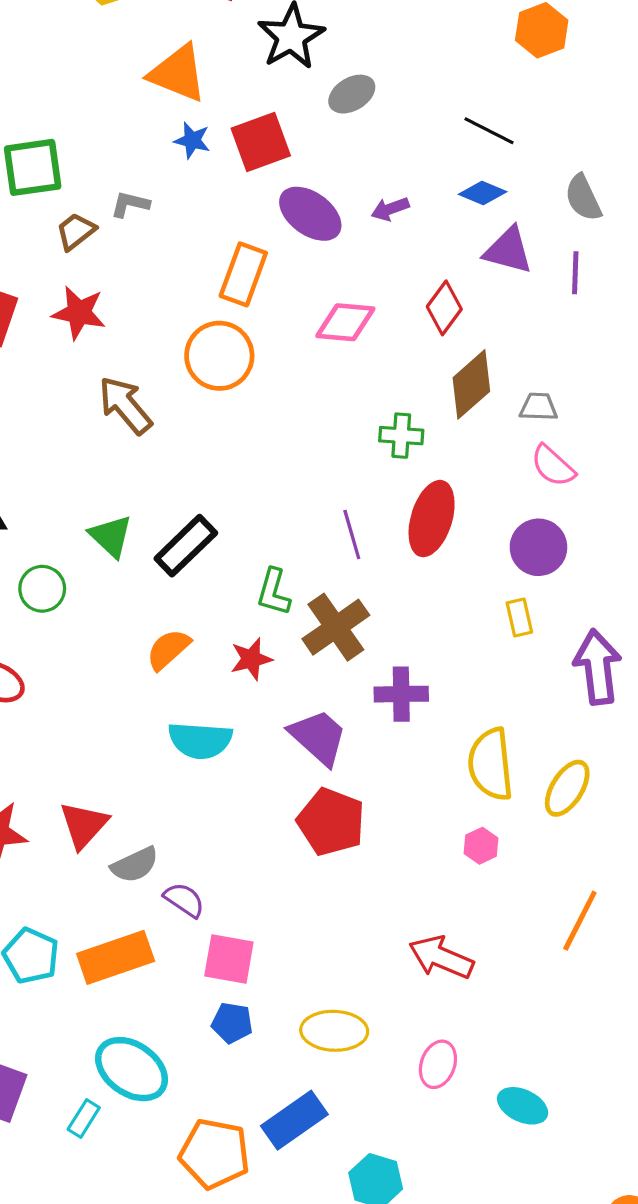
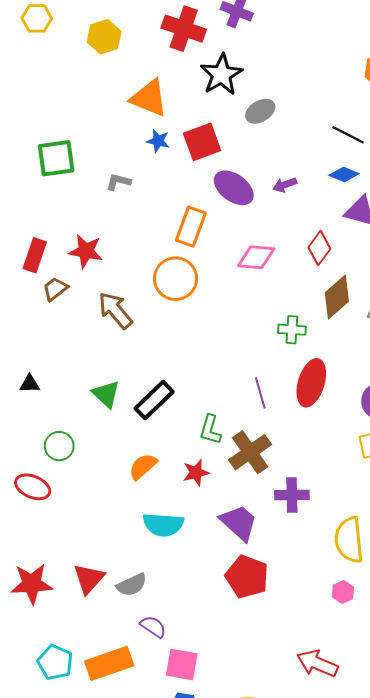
brown trapezoid: (76, 231) -> (55, 289), moved
green circle: (42, 589) -> (59, 446), moved
gray semicircle: (135, 865) -> (132, 585), moved

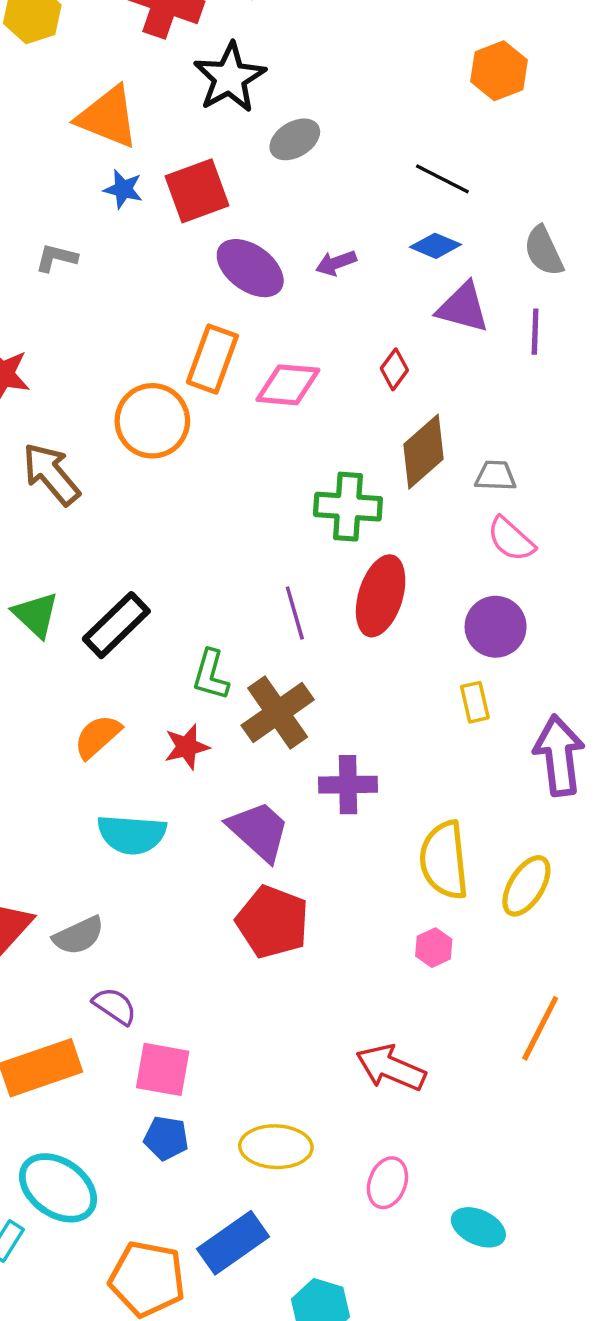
orange rectangle: (191, 227) -> (212, 359), moved
red diamond: (319, 248) -> (394, 369), size x0.7
green cross: (292, 330) -> (348, 507), size x1.4

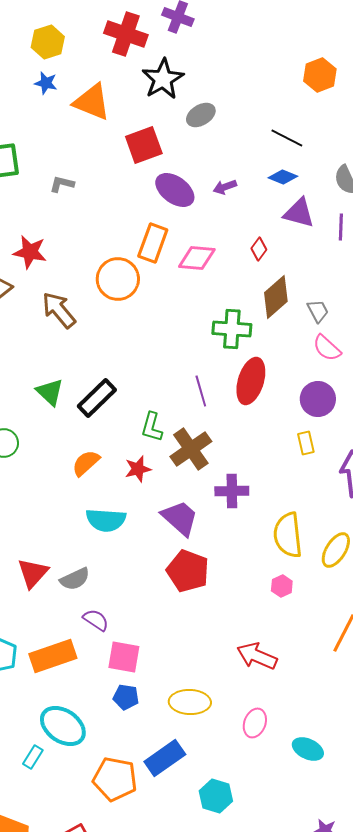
blue star: (123, 189) -> (46, 83), moved
gray trapezoid: (496, 476) -> (318, 311), turned 60

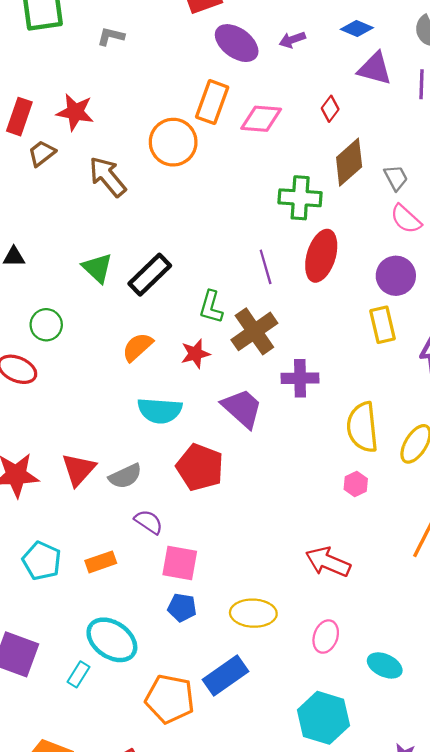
yellow rectangle: (306, 443) -> (382, 325), size x1.4
red pentagon: (188, 571) -> (200, 467), moved
orange rectangle: (53, 656) -> (101, 562), size x0.6
cyan hexagon: (216, 796) -> (323, 718), moved, size x1.4

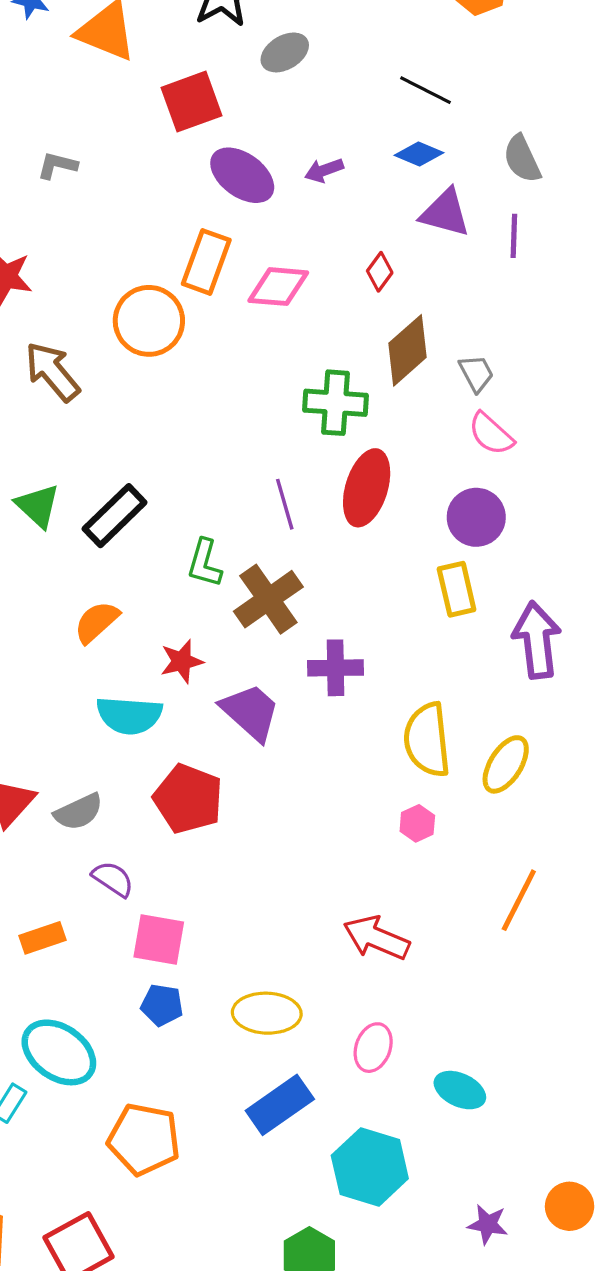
red star: (195, 354) -> (182, 661), moved
blue rectangle: (225, 675) -> (280, 1105), moved

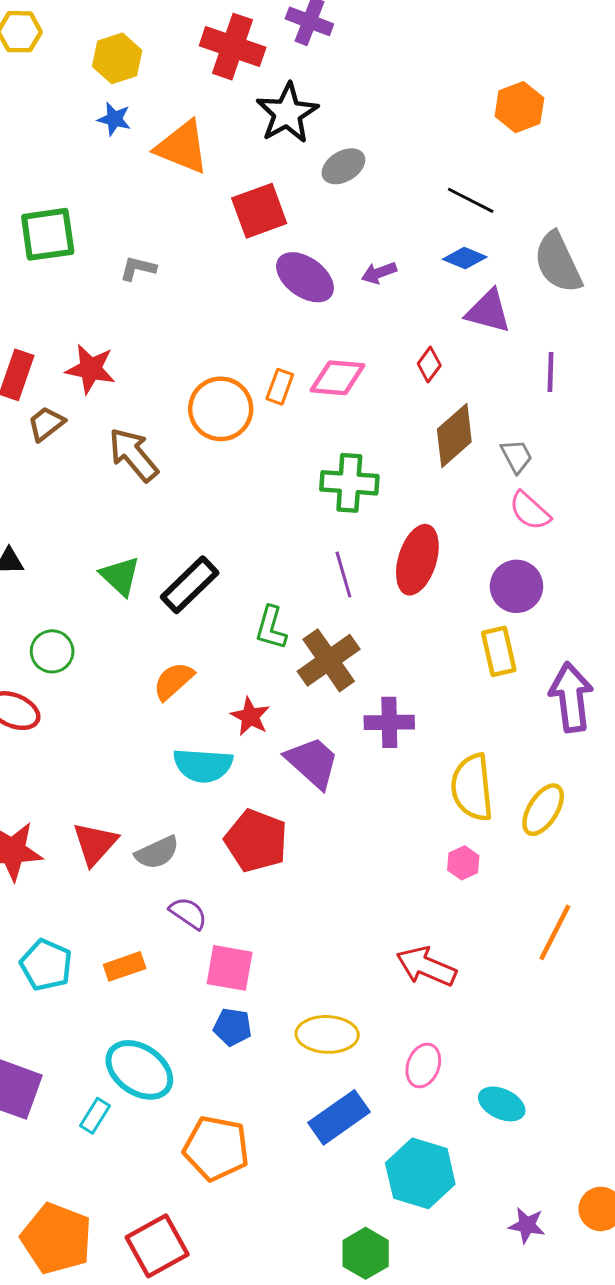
gray semicircle: (522, 159) -> (558, 262), size x1.4
purple line: (514, 236) -> (550, 372), moved
orange rectangle: (206, 262) -> (280, 387), moved, size x0.6
green cross: (335, 403) -> (349, 483), moved
red star: (182, 661) -> (250, 716), turned -30

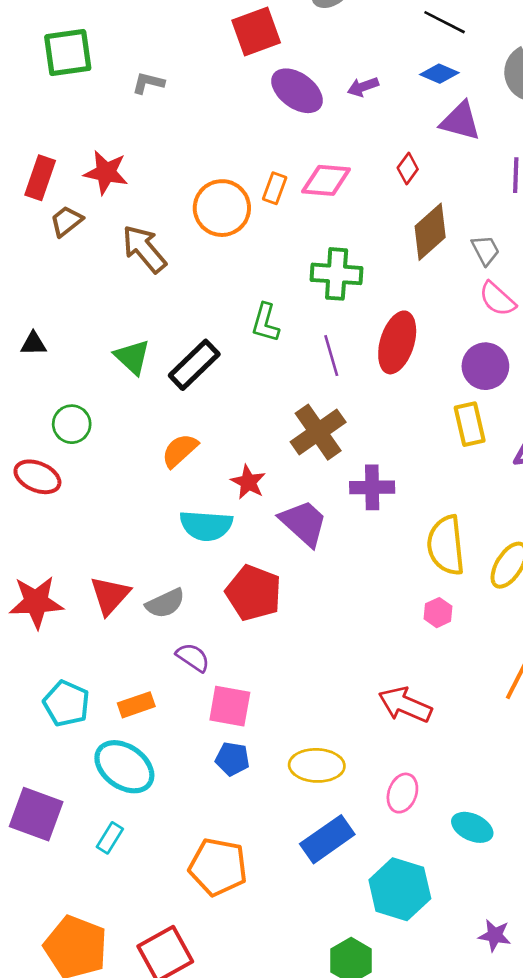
green L-shape: (271, 628) -> (265, 323), moved
cyan ellipse: (139, 1070) -> (124, 767), moved

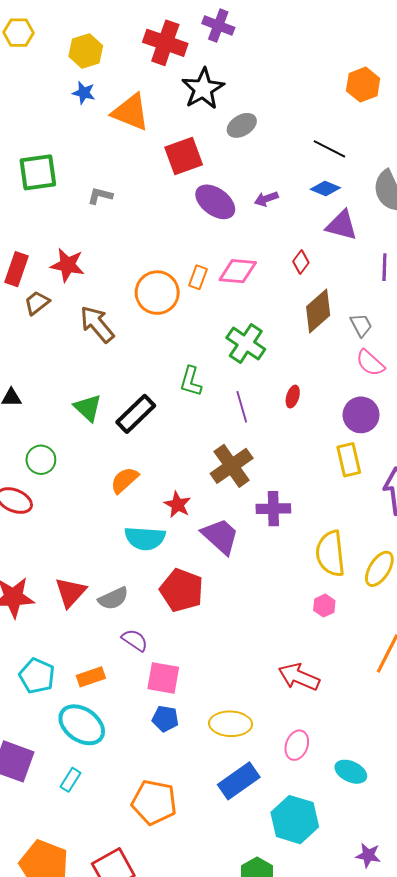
green cross: (337, 274) -> (246, 344), turned 30
red ellipse: (397, 342) -> (293, 397), size x0.5

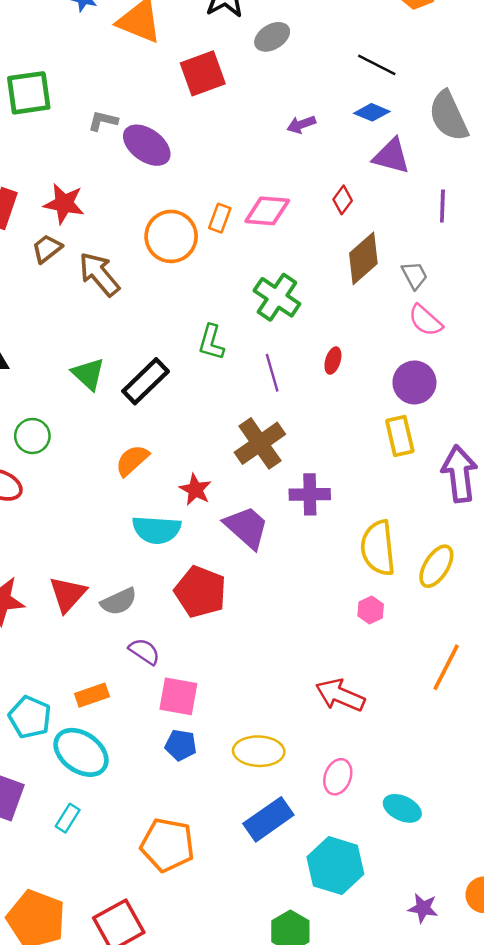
purple ellipse: (215, 202) -> (147, 145), moved
brown trapezoid: (37, 303) -> (47, 249), moved
cyan pentagon: (37, 676) -> (30, 717), moved

